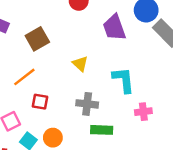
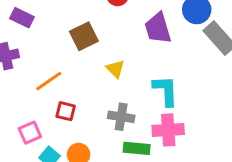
brown square: (37, 39) -> (84, 36), moved
pink cross: (143, 112) -> (168, 130), moved, size x1.5

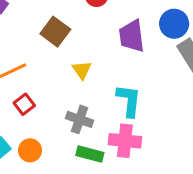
brown square: (84, 36) -> (55, 32), turned -36
red square: (66, 111) -> (24, 104), turned 30

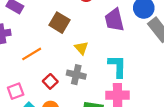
red square: (24, 104) -> (50, 81), moved
gray cross: (80, 119) -> (76, 75), moved

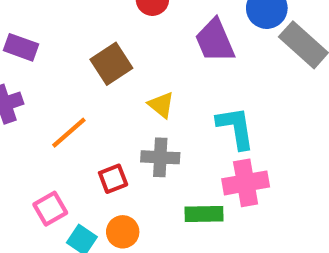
brown square: (60, 23) -> (111, 64), turned 36
red square: (50, 81) -> (113, 179), turned 32

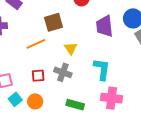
orange line: (69, 133) -> (36, 44), moved
pink cross: (246, 183) -> (112, 98), moved

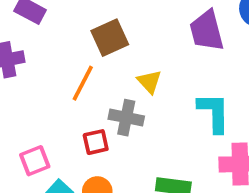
orange line: (36, 44) -> (83, 83), turned -30
gray cross: (63, 72) -> (126, 118), moved

